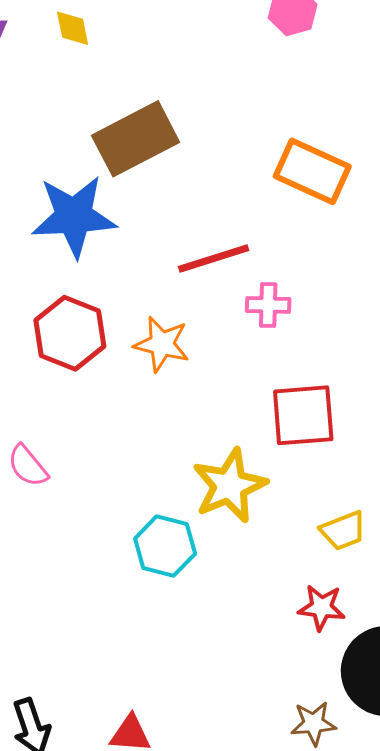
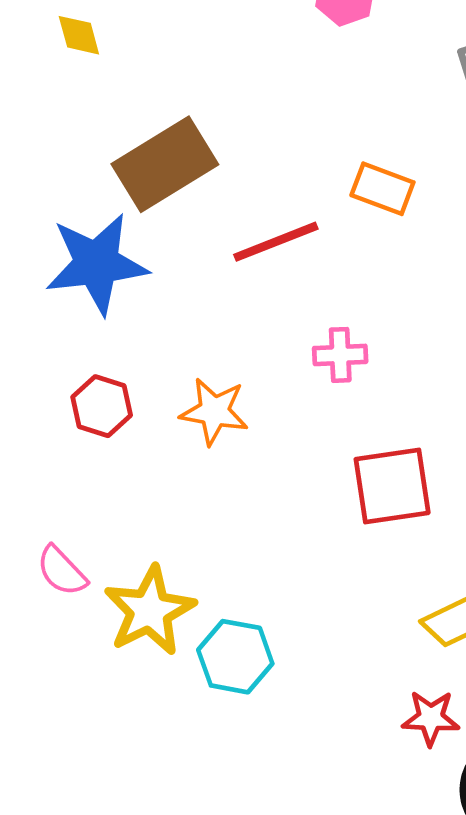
orange rectangle: (312, 171) -> (382, 189), size x0.7
red line: (214, 259) -> (276, 242), moved
red hexagon: (70, 333) -> (102, 406), size x0.7
yellow star: (230, 486) -> (150, 611), moved

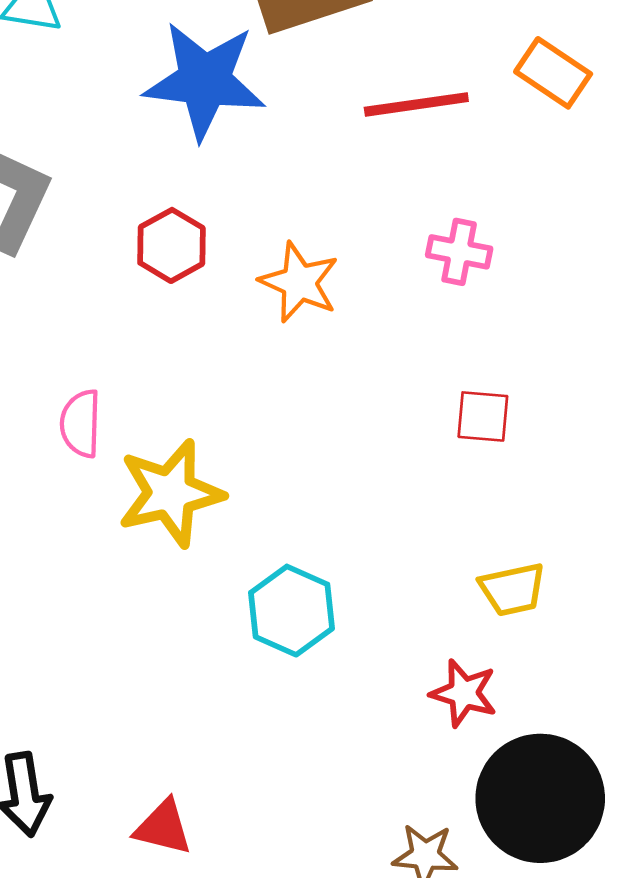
red square: (392, 486) -> (483, 416), size x0.6
pink semicircle: (62, 571) -> (81, 424), turned 32
cyan hexagon: (235, 657) -> (291, 611), moved

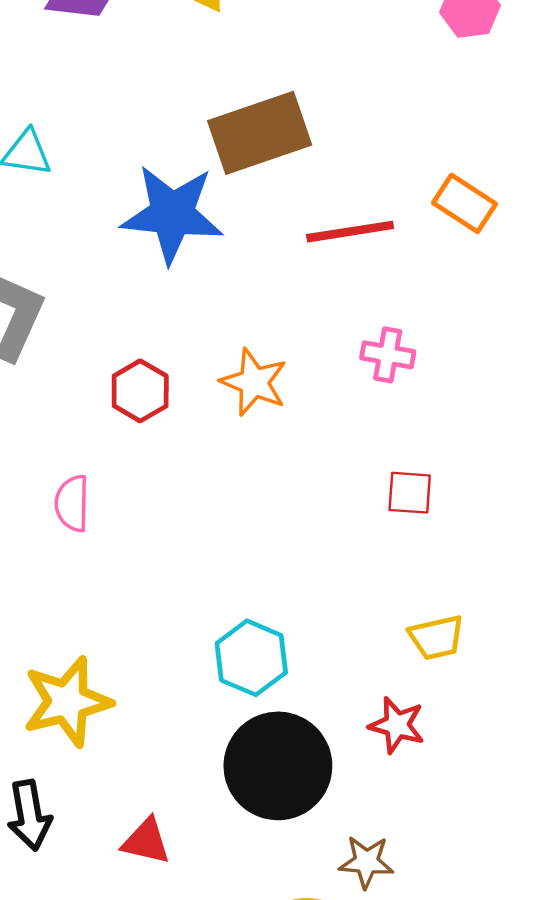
red hexagon: (171, 245) -> (140, 391), moved
yellow star: (171, 493) -> (67, 702), moved
black circle: (540, 798) -> (278, 766), moved

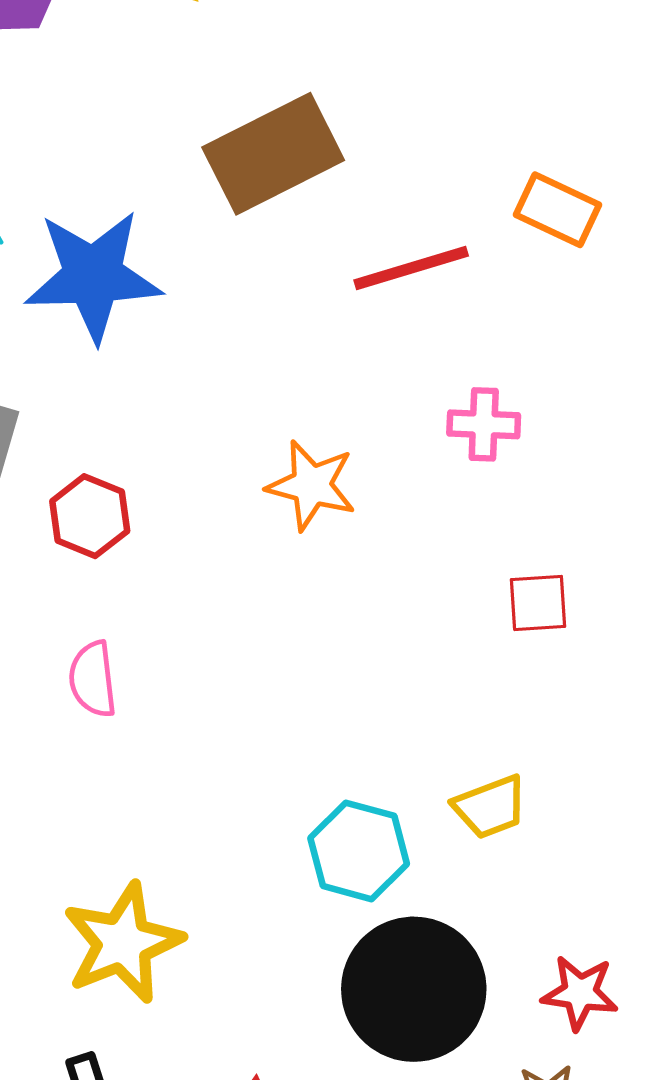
blue star: (172, 214) -> (93, 276), moved
red hexagon: (140, 391) -> (90, 516), moved
yellow trapezoid: (437, 637) -> (490, 807), moved
red star: (397, 725) -> (580, 993), moved

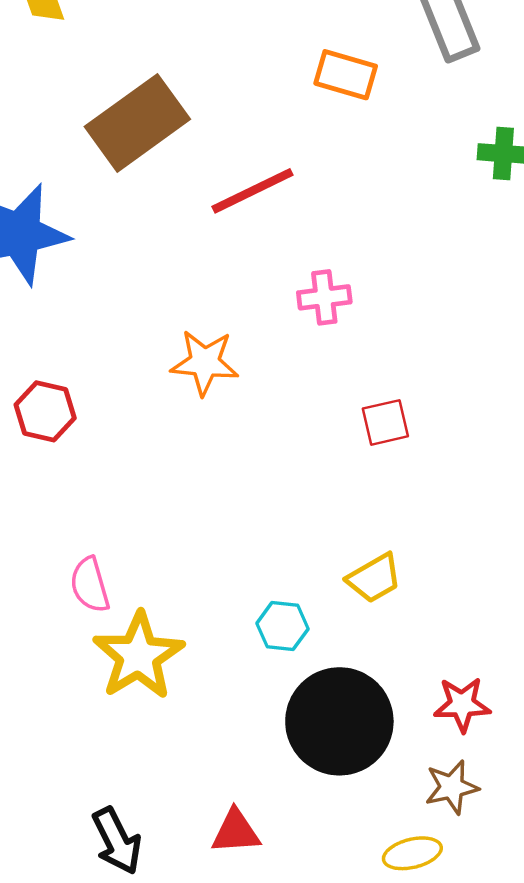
orange rectangle: (558, 210) -> (346, 75), moved
pink semicircle: (93, 679) -> (90, 585), moved
cyan hexagon: (359, 851) -> (282, 626), size x0.7
yellow star: (123, 943) -> (139, 656), moved

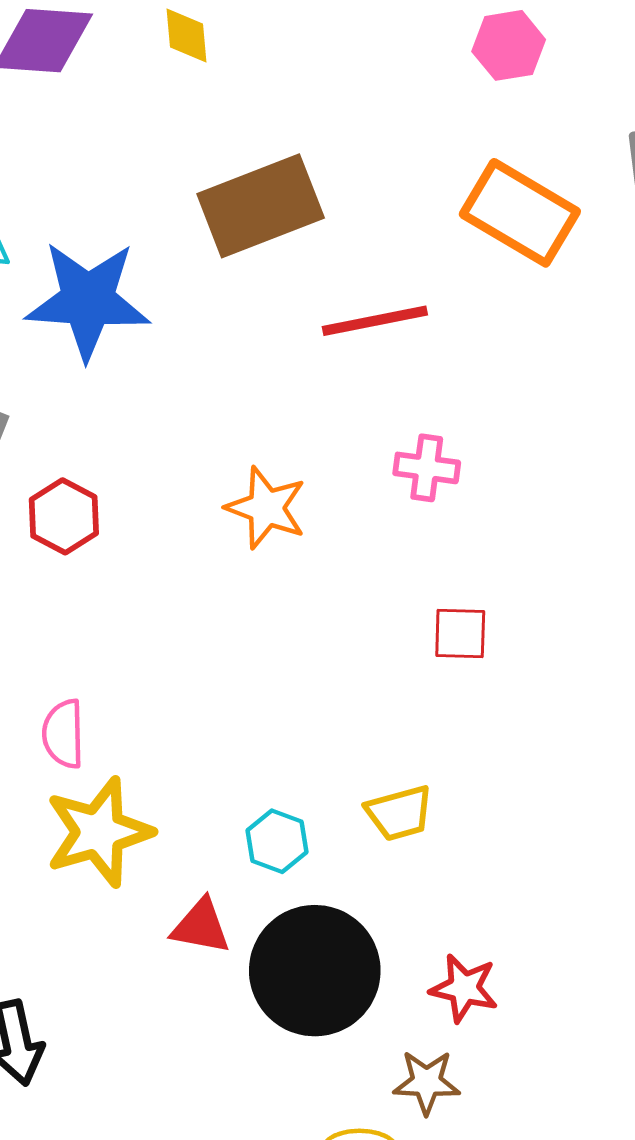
orange rectangle: (346, 75) -> (520, 213), size x1.5
red triangle: (236, 832) -> (201, 926), moved

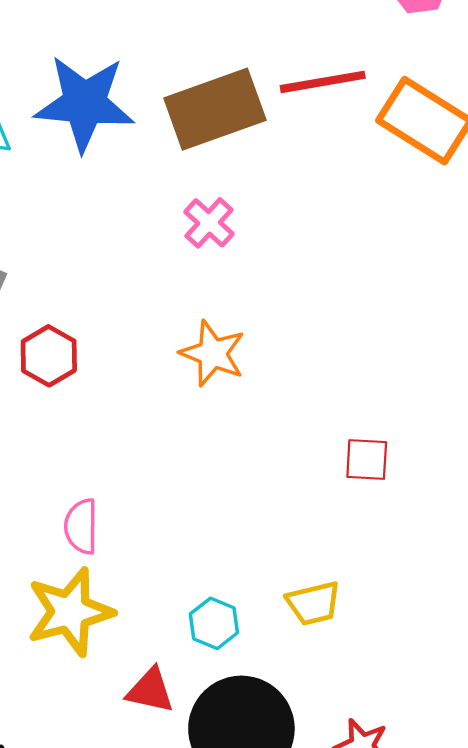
blue star: (88, 300) -> (84, 103), moved
red line: (375, 321) -> (323, 82), moved
pink cross: (427, 468) -> (209, 223), moved, turned 33
pink semicircle: (63, 734) -> (81, 526), moved

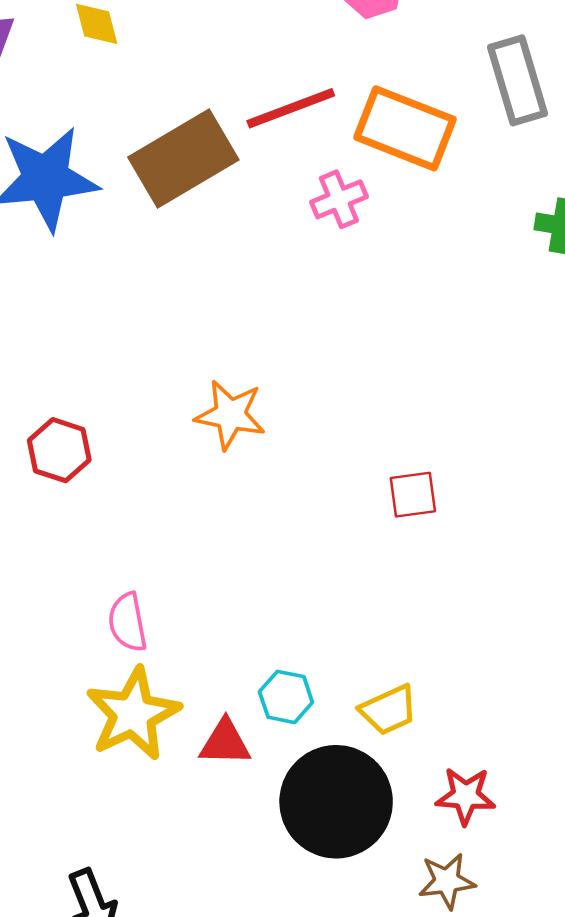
pink cross: (209, 223) -> (339, 199), moved, turned 36
yellow trapezoid: (313, 603) -> (389, 710), moved
red triangle: (150, 690) -> (225, 743), moved

